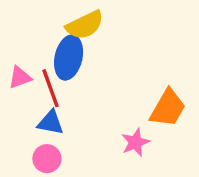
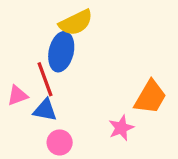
pink triangle: (20, 77) -> (17, 95), moved
pink circle: (47, 159) -> (60, 142), moved

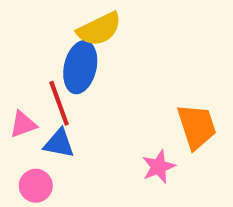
orange trapezoid: (150, 97) -> (197, 126), turned -48
pink circle: (60, 142) -> (36, 186), moved

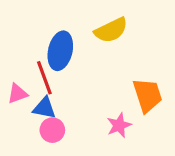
yellow semicircle: (99, 29) -> (111, 30), moved
pink circle: (36, 186) -> (52, 130), moved

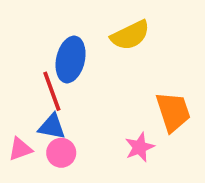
pink triangle: (17, 94) -> (20, 149), moved

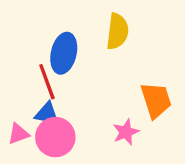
yellow semicircle: (130, 35) -> (117, 31), turned -57
pink circle: (61, 153) -> (55, 137), size x1.5

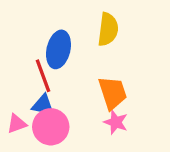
orange trapezoid: (156, 100) -> (113, 93), moved
pink star: (126, 132) -> (116, 122), turned -30

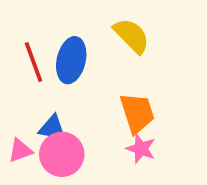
yellow semicircle: (108, 29) -> (131, 36), turned -52
red line: (43, 76) -> (34, 62), moved

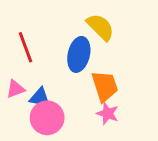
blue ellipse: (71, 60) -> (79, 54), moved
pink triangle: (20, 151) -> (15, 89), moved

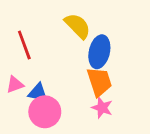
yellow semicircle: (100, 27) -> (78, 26), moved
blue ellipse: (79, 54) -> (99, 52), moved

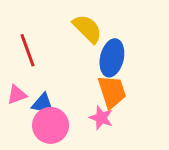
pink star: (102, 108) -> (101, 118), moved

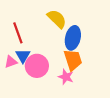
blue triangle: (43, 104) -> (23, 56), moved, turned 49
pink circle: (51, 125) -> (37, 66), moved

